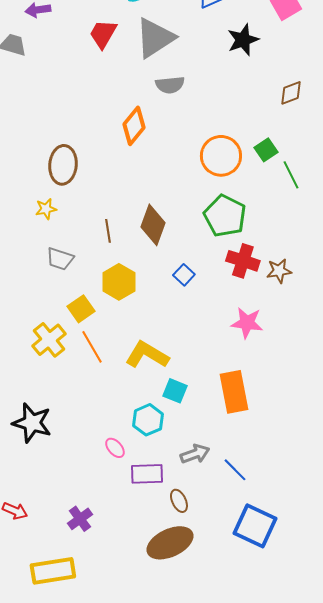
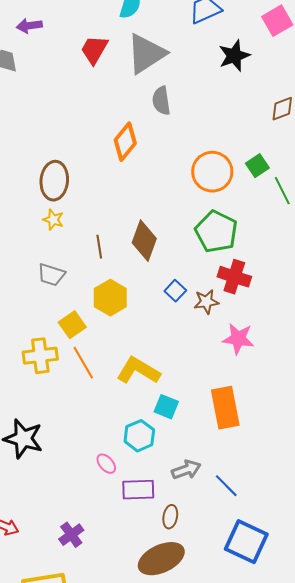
gray semicircle: (170, 85) -> (161, 101), turned 88
yellow star: (46, 209) -> (53, 220), moved, turned 30
brown star: (279, 271) -> (206, 302), moved
yellow cross: (49, 340) -> (40, 356), turned 32
brown ellipse: (179, 501) -> (170, 517), turned 35

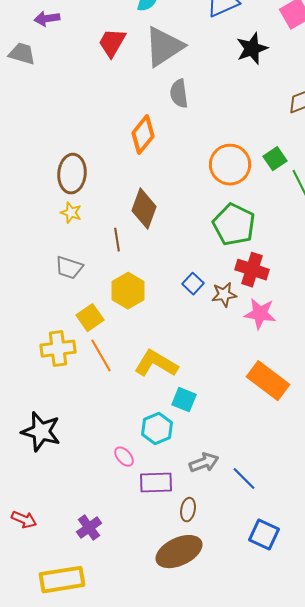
brown diamond: (144, 241) -> (144, 209), moved
pink star: (238, 339) -> (260, 314), moved
orange rectangle: (225, 408) -> (268, 381), moved, turned -42
blue square: (246, 542) -> (264, 535), size x0.7

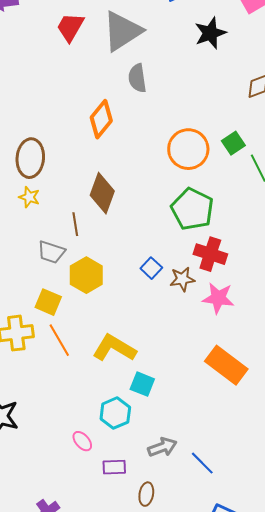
gray trapezoid: (69, 268) -> (51, 252), moved
yellow square: (90, 318) -> (48, 302), turned -32
purple rectangle: (156, 483) -> (114, 467), size x0.7

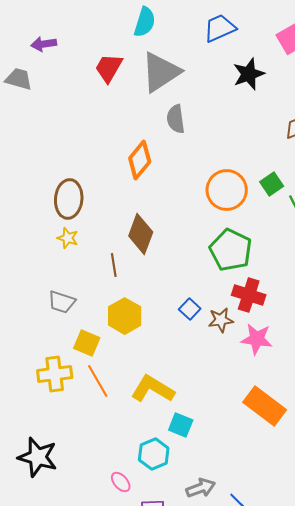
gray trapezoid: (51, 252) -> (62, 302), moved

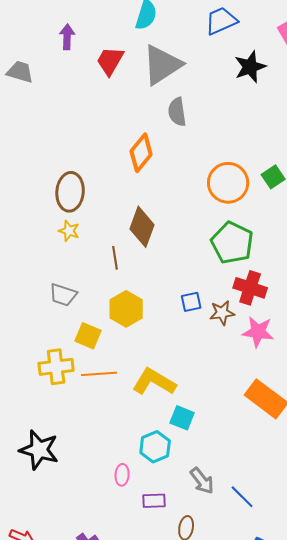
purple arrow: (44, 44) -> (67, 37), moved, turned 100
blue square: (190, 309) -> (191, 302), turned 35
orange line: (98, 381) -> (99, 374), turned -64
pink ellipse: (121, 482) -> (122, 475), turned 45
gray arrow: (201, 488) -> (202, 481), turned 72

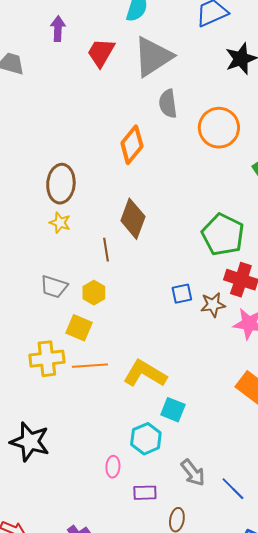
orange circle: (228, 183) -> (219, 128), moved
yellow hexagon: (126, 309) -> (94, 293), moved, size x0.7

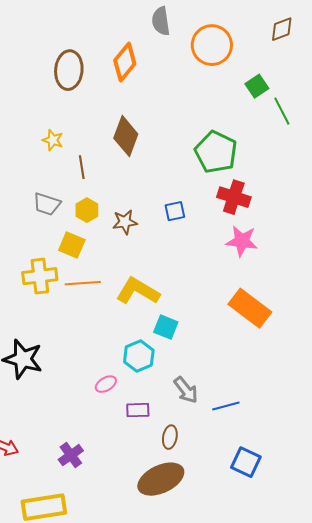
brown ellipse: (61, 184) -> (69, 70), moved
brown line: (106, 250) -> (82, 167), moved
brown star: (213, 305) -> (125, 222), moved
pink ellipse: (113, 467) -> (106, 384), turned 55
blue line: (233, 489) -> (226, 406), turned -60

